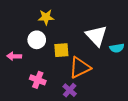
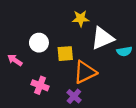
yellow star: (46, 17) -> (81, 19), moved
white triangle: (96, 36) -> (102, 38), turned 50
pink arrow: (14, 56) -> (15, 60), turned 32

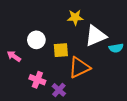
purple cross: (74, 96) -> (59, 90), moved

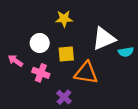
yellow star: (75, 17) -> (64, 19), moved
orange triangle: (79, 67) -> (86, 73), turned 35
pink cross: (37, 80) -> (41, 73), moved

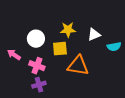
yellow star: (64, 19) -> (68, 30), moved
white triangle: (104, 39) -> (94, 35), size x0.6
purple cross: (64, 97) -> (39, 85), moved, turned 32

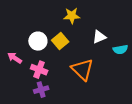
yellow star: (68, 30) -> (72, 16), moved
yellow square: (60, 49) -> (60, 41), moved, turned -35
orange triangle: (78, 66) -> (82, 70), turned 35

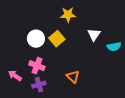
white triangle: (99, 37) -> (94, 35), turned -32
pink arrow: (15, 58) -> (15, 76), moved
orange triangle: (82, 70) -> (73, 77), moved, size x0.6

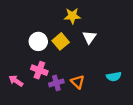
white triangle: (94, 35) -> (89, 37), moved
cyan semicircle: (114, 47) -> (114, 77), moved
purple cross: (39, 85) -> (56, 83), moved

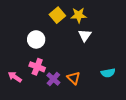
yellow star: (72, 16) -> (79, 15), moved
yellow square: (61, 41) -> (57, 15), moved
purple cross: (56, 83) -> (53, 79), turned -32

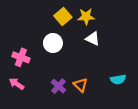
white triangle: (85, 35) -> (93, 39), turned -40
white circle: (36, 39) -> (53, 43), moved
pink cross: (37, 67) -> (21, 57), moved

